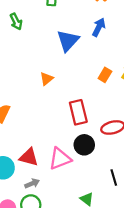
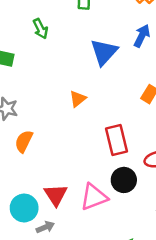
red triangle: (29, 157) -> (56, 195), turned 42
gray arrow: (32, 183) -> (45, 227), moved

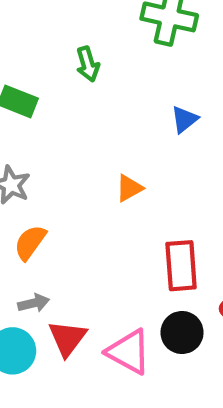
blue triangle: (104, 52) -> (184, 119), size x0.6
pink triangle: (94, 197) -> (129, 352), turned 40
gray arrow: (45, 227) -> (34, 303), moved

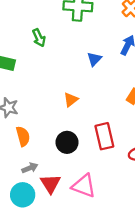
orange semicircle: (30, 242) -> (23, 136), turned 138
black circle: (182, 332) -> (67, 142), moved

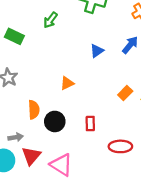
green arrow: (39, 38) -> (50, 20), turned 49
orange semicircle: (23, 136) -> (34, 110), moved
red rectangle: (104, 136) -> (90, 124), size x0.6

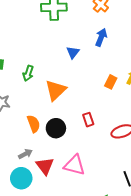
green arrow: (50, 20) -> (28, 73), moved
orange triangle: (67, 83) -> (56, 90), size x1.6

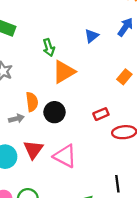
green arrow: (28, 73) -> (49, 48), moved, turned -49
red rectangle: (88, 120) -> (101, 114), moved, turned 72
gray arrow: (25, 154) -> (16, 119), moved

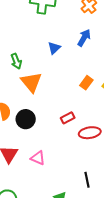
orange triangle: (64, 72) -> (31, 82), turned -35
pink triangle: (65, 156) -> (38, 158), size x0.7

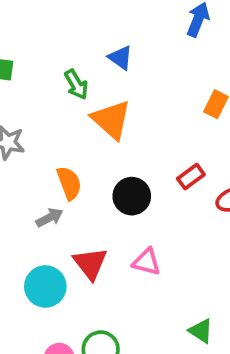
blue triangle: (54, 48) -> (121, 58), moved, turned -32
black circle: (26, 119) -> (132, 196), moved

